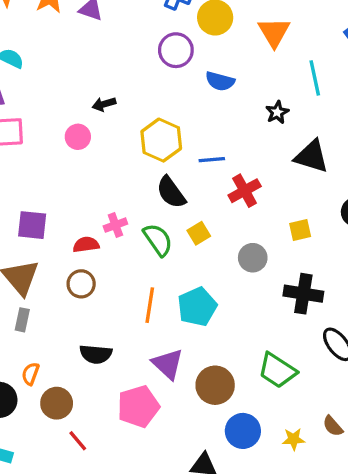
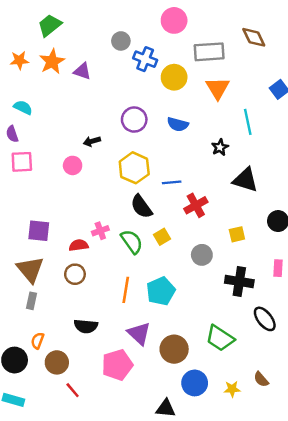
purple circle: (176, 50) -> (134, 120), moved

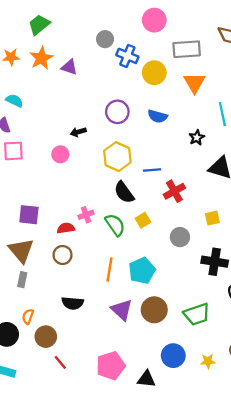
green trapezoid: (220, 338) -> (197, 314), turned -52
brown circle: (174, 349) -> (154, 310), moved
pink pentagon: (117, 365) -> (111, 366), moved

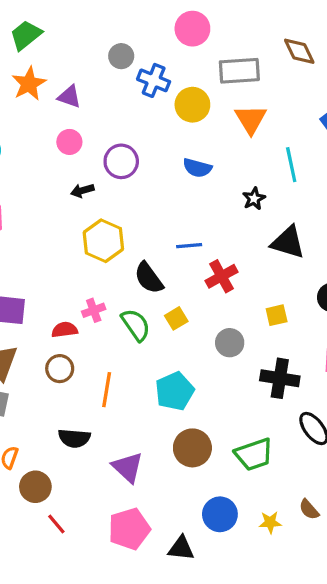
purple circle: (117, 112) -> (121, 161), moved
pink circle: (60, 154) -> (69, 142), moved
yellow hexagon: (117, 157) -> (103, 241), moved
orange line: (110, 270) -> (107, 390), moved
purple triangle: (122, 310) -> (128, 467), moved

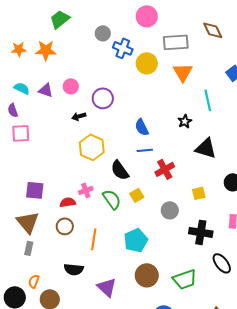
green trapezoid: (26, 35) -> (60, 19), moved
orange star: (29, 84) -> (46, 50), turned 30
purple triangle: (69, 97) -> (46, 90), moved
blue semicircle: (197, 168) -> (142, 127), moved, turned 48

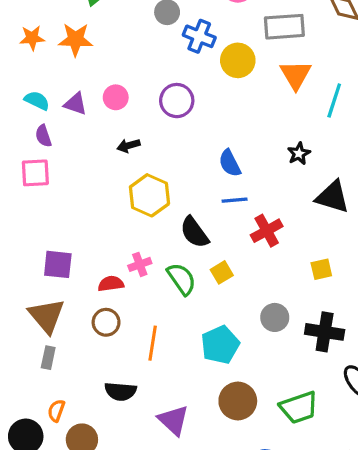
purple circle: (103, 98) -> (177, 101), moved
cyan line: (208, 100) -> (334, 101), moved, turned 30
purple semicircle: (13, 110) -> (43, 136), moved
gray circle: (170, 210) -> (275, 317), moved

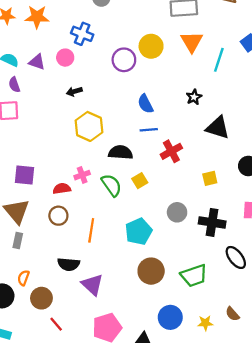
blue cross: (199, 36) -> (82, 34), moved
yellow circle: (238, 60) -> (151, 46), moved
purple circle: (177, 101) -> (124, 60), moved
black semicircle: (194, 232) -> (121, 152), turned 130
purple triangle: (174, 420) -> (92, 285), moved

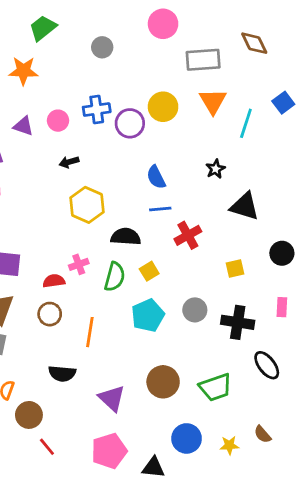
blue cross: (82, 34) -> (97, 109), moved, turned -30
green semicircle: (112, 185) -> (115, 277), turned 50
cyan pentagon: (139, 232) -> (148, 315), moved
purple triangle: (92, 285) -> (112, 398), moved

